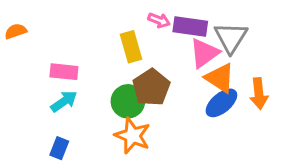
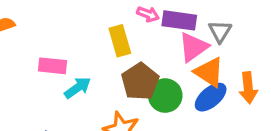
gray triangle: (231, 37) -> (220, 31), size x0.7
cyan arrow: (64, 101) -> (78, 88), moved
green circle: (128, 101) -> (165, 96), moved

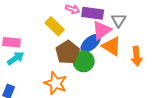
yellow rectangle: (120, 41) -> (55, 26), turned -30
cyan arrow: (78, 88) -> (16, 58), moved
blue ellipse: (211, 97) -> (91, 43), moved

